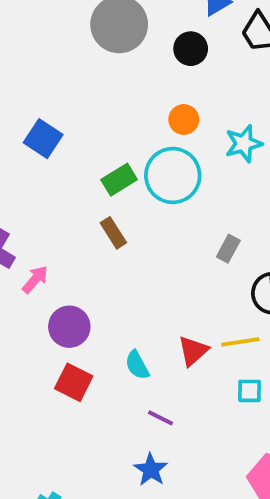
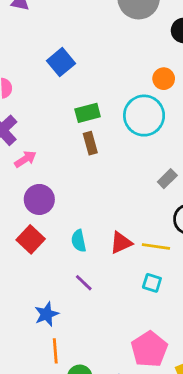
green rectangle: (119, 180) -> (88, 113), moved
blue star: (151, 470) -> (47, 314), moved

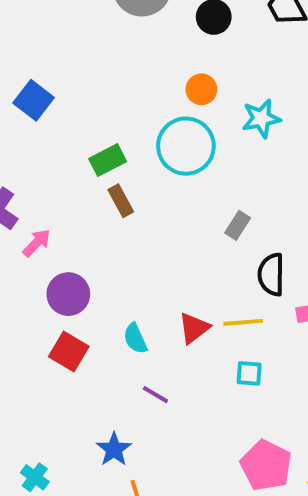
blue square: (61, 62) -> (34, 100), moved

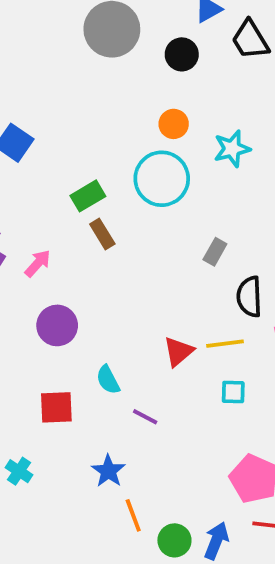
pink arrow: (37, 243) -> (38, 263), moved
cyan semicircle: (135, 339) -> (108, 380), moved
red square: (69, 352) -> (56, 407), moved, turned -30
cyan cross: (35, 477) -> (19, 471), moved

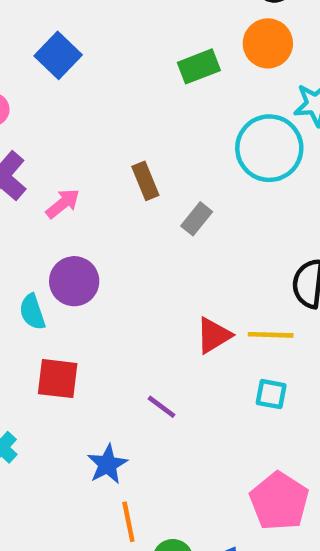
orange circle: (174, 124) -> (268, 43), moved, size x1.4
cyan circle: (162, 179) -> (269, 148), moved
green rectangle: (88, 196) -> (199, 66), moved
gray rectangle: (215, 252) -> (197, 219), moved
cyan semicircle: (108, 380) -> (32, 312), moved

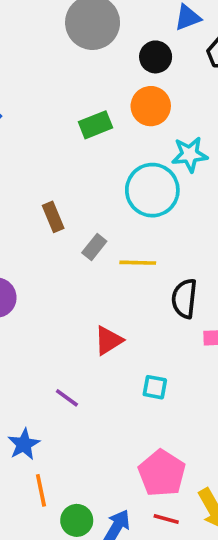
yellow line: (271, 335) -> (138, 263), moved

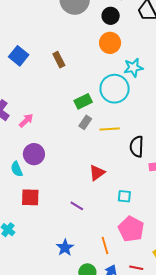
green rectangle: (96, 125) -> (83, 101), moved
brown rectangle: (53, 217) -> (59, 60), moved
blue star: (24, 444) -> (65, 248), moved
pink pentagon: (162, 473) -> (131, 229), moved
orange line: (41, 490) -> (105, 245), moved

